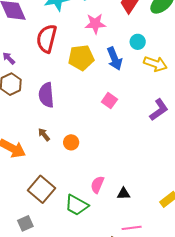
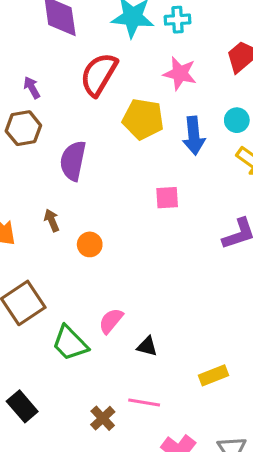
pink square: (109, 101) -> (167, 198), turned 35

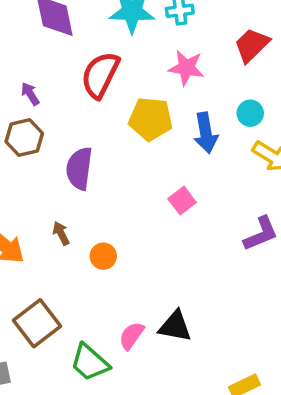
pink square: (167, 198) -> (182, 201), turned -30
black triangle: (147, 346) -> (175, 326), moved, size x1.5

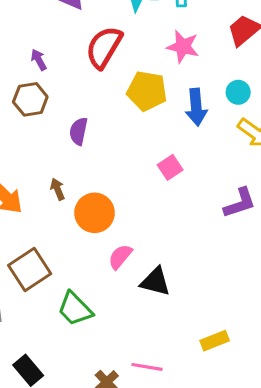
purple semicircle: (79, 168) -> (79, 131), size x0.7
orange circle: (103, 256) -> (95, 213), size x1.6
pink semicircle: (131, 336) -> (120, 257), moved

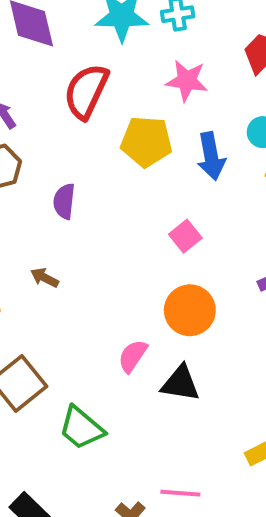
brown arrow: (58, 189) -> (45, 278), turned -35
orange circle: (95, 213) -> (190, 310), moved

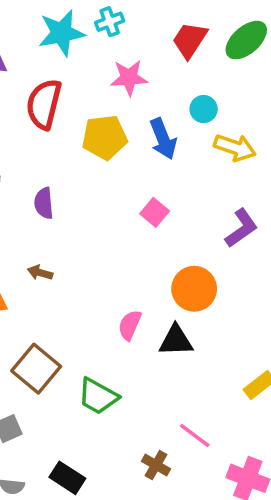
orange circle: (190, 310) -> (194, 289), moved
pink line: (180, 493) -> (195, 435), turned 44

